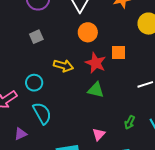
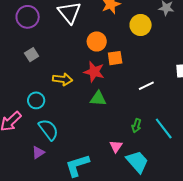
orange circle: (88, 32) -> (97, 41), moved
purple triangle: (21, 134) -> (38, 152), moved
pink triangle: (99, 134) -> (116, 146), moved

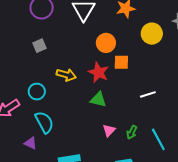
pink triangle: (116, 146) -> (109, 130), moved
purple triangle: (38, 152) -> (31, 143), turned 48

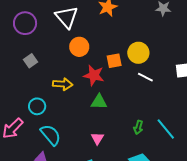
yellow circle: (152, 34) -> (138, 53), moved
orange circle: (106, 43) -> (79, 47), moved
white line: (148, 94) -> (145, 77), moved, turned 56
pink triangle: (109, 130) -> (97, 138), moved

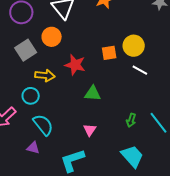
orange circle: (79, 47) -> (52, 37), moved
gray square: (31, 61) -> (26, 50), size x1.5
red star: (94, 75) -> (75, 65), moved
yellow arrow: (63, 84) -> (45, 76), moved

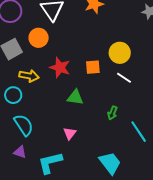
orange square: (109, 53) -> (93, 67), moved
green arrow: (131, 120) -> (112, 113), moved
purple triangle: (33, 148) -> (20, 152), moved

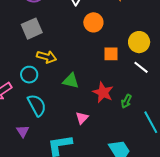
orange circle: (39, 38) -> (93, 22), moved
red star: (60, 68) -> (103, 92), moved
green triangle: (75, 97) -> (71, 81), moved
purple triangle: (20, 152) -> (23, 131), moved, turned 32

